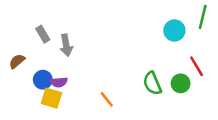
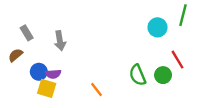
gray rectangle: (43, 34) -> (27, 33), moved

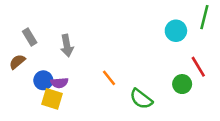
green semicircle: (138, 75) -> (141, 99), moved, turned -30
orange line: (96, 89) -> (109, 78), moved

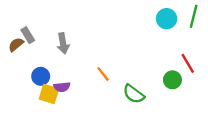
cyan circle: (176, 31) -> (167, 19), moved
brown semicircle: (17, 62) -> (16, 45), moved
purple semicircle: (59, 83) -> (62, 87), moved

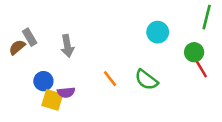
cyan circle: (167, 19) -> (158, 32), moved
green circle: (172, 80) -> (194, 52), moved
green semicircle: (134, 94) -> (146, 80), moved

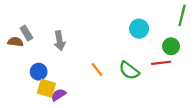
brown semicircle: (17, 47) -> (15, 42), turned 48
red line: (200, 67) -> (161, 63), moved, turned -66
purple semicircle: (66, 92) -> (58, 95), moved, turned 152

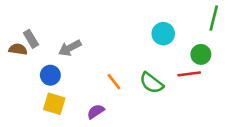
gray arrow: (60, 41) -> (70, 48), turned 72
blue circle: (39, 72) -> (50, 75), moved
purple semicircle: (58, 95) -> (96, 112), moved

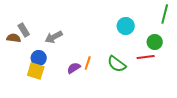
orange line: (114, 82) -> (88, 63), turned 56
yellow square: (54, 104) -> (36, 71), moved
purple semicircle: (96, 112) -> (74, 68), moved

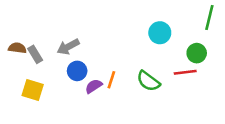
gray rectangle: (24, 30) -> (35, 54), moved
blue circle: (39, 58) -> (77, 71), moved
yellow square: (36, 71) -> (33, 90), moved

